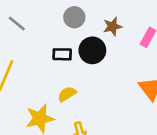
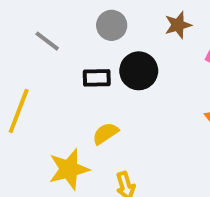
gray line: (17, 23) -> (47, 41), moved
brown star: (113, 27) -> (178, 25), moved

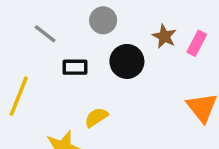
brown star: (178, 25) -> (164, 36), moved, turned -30
black rectangle: (97, 78) -> (75, 67), moved

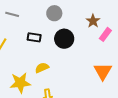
gray line: (45, 34) -> (12, 14), moved, turned -32
brown star: (164, 36) -> (93, 21), moved

